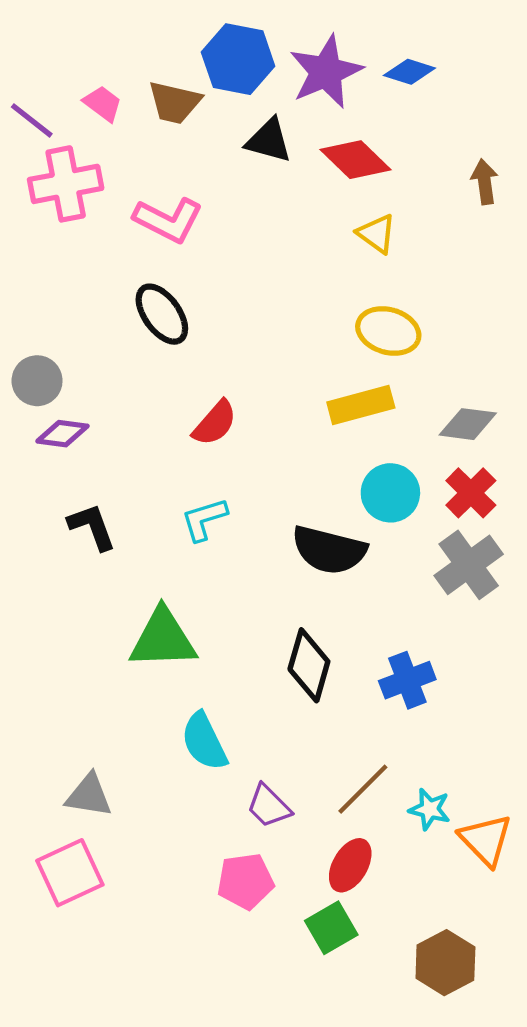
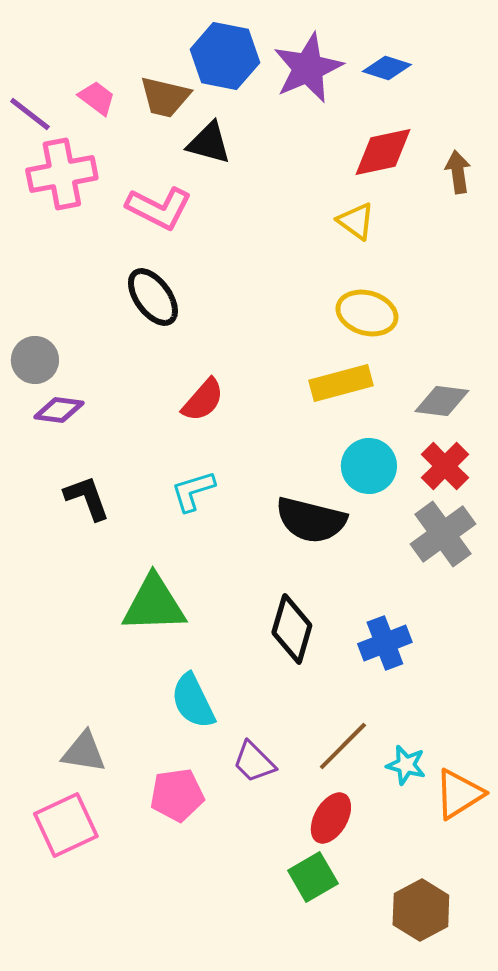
black triangle: (269, 141) -> (209, 143), moved
red diamond: (355, 160) -> (383, 152), moved, turned -56
orange triangle: (486, 840) -> (459, 794), turned 42
pink pentagon: (245, 881) -> (177, 795), moved

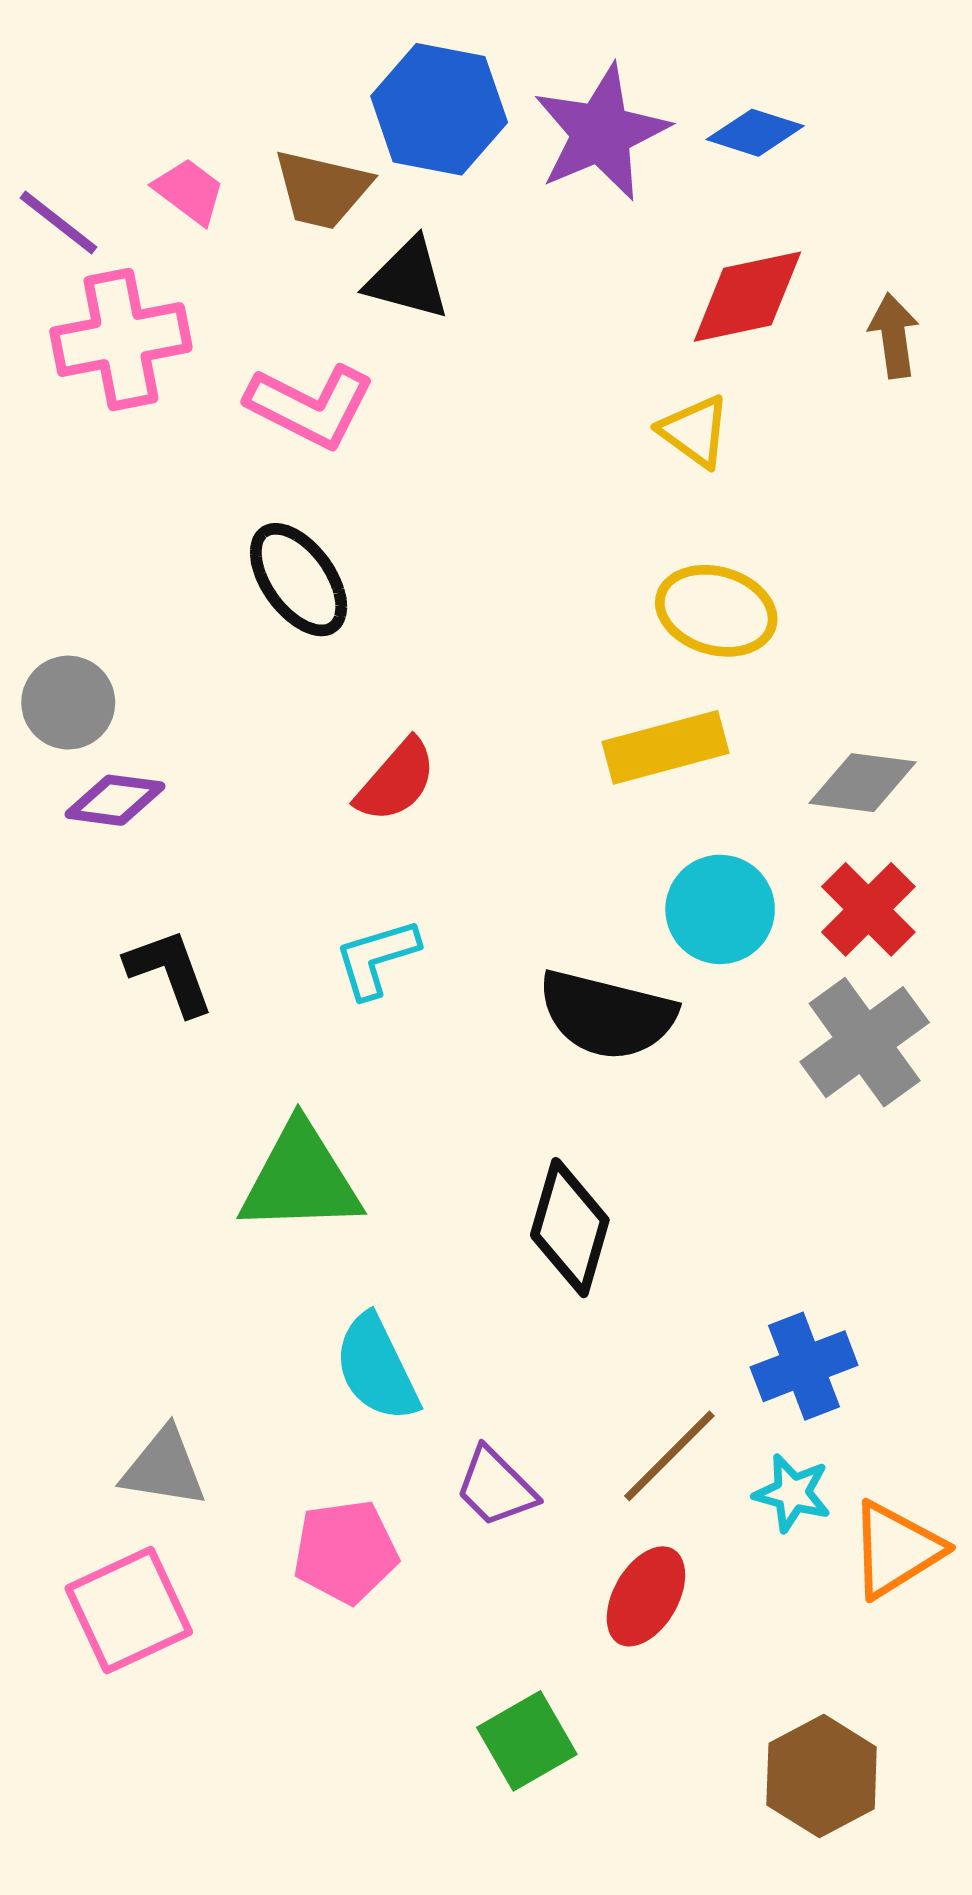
blue cross: (385, 643) -> (804, 1366), moved
green square: (313, 877) -> (527, 1741), moved

